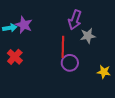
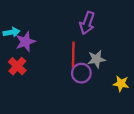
purple star: (24, 25) -> (25, 42), moved, turned 30
gray star: (88, 36) -> (97, 59), moved

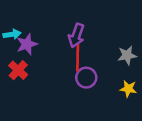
purple arrow: (87, 23) -> (76, 36), moved
gray star: (97, 59) -> (127, 55), moved

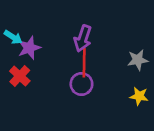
cyan arrow: (12, 34) -> (13, 37), turned 42
purple circle: (86, 78) -> (81, 84), moved

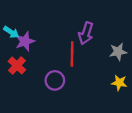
purple arrow: (83, 38) -> (86, 33), moved
purple circle: (81, 84) -> (55, 80), moved

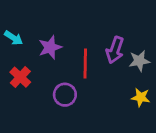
purple arrow: (86, 33) -> (115, 50), moved
purple star: (25, 41) -> (50, 47), moved

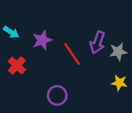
red line: (85, 64) -> (72, 54), turned -35
purple circle: (65, 95) -> (57, 95), moved

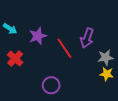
gray star: (118, 52) -> (106, 58), moved

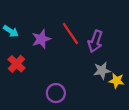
red line: (64, 48) -> (70, 33), moved
gray star: (106, 58) -> (102, 71), moved

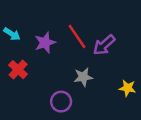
purple arrow: (95, 41) -> (104, 45), turned 30
gray star: (102, 71) -> (83, 77), moved

